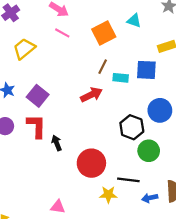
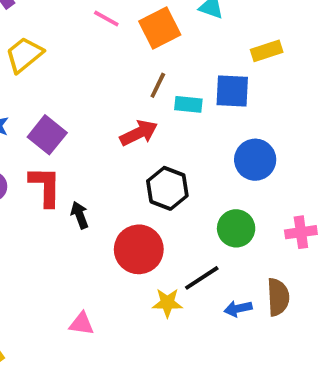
pink line: (62, 33) -> (106, 18), moved
black hexagon: (132, 127) -> (167, 188), moved
black line: (128, 180) -> (202, 278), turned -40

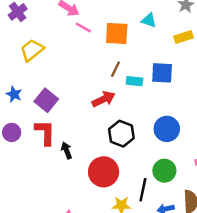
orange square: (160, 28) -> (117, 33), turned 30
yellow rectangle: (267, 51) -> (184, 37), moved
blue circle: (255, 160) -> (167, 129), moved
green circle: (236, 228) -> (164, 171), moved
black line: (202, 278) -> (143, 190), turned -45

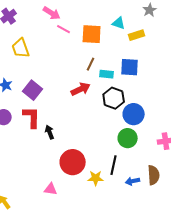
yellow rectangle: (184, 37) -> (137, 35), moved
yellow trapezoid: (32, 50) -> (21, 48), turned -70
black hexagon: (121, 134) -> (114, 98), moved
green circle: (164, 171) -> (128, 138), moved
red circle: (104, 172) -> (73, 162), moved

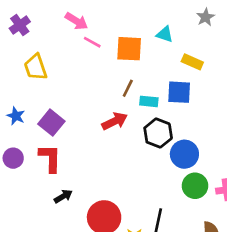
yellow rectangle: (137, 35) -> (192, 62), moved, turned 42
black arrow: (50, 132) -> (63, 196), moved, turned 80
green circle: (128, 138) -> (195, 186), moved

